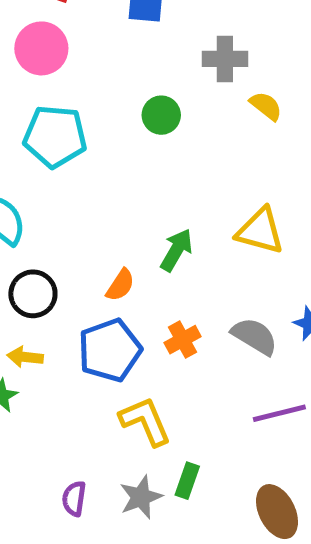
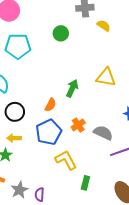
gray semicircle: (254, 336) -> (103, 133), moved
gray star: (141, 497) -> (19, 190), moved

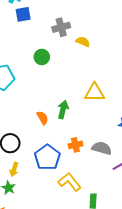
orange semicircle: (50, 105) -> (43, 118), moved, turned -48
orange cross: (78, 125) -> (75, 145), turned 32
yellow arrow: (14, 138) -> (14, 169), turned -64

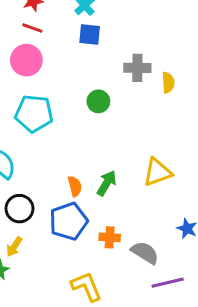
yellow semicircle: (83, 42) -> (168, 83), moved, turned 48
yellow triangle: (95, 93) -> (157, 172), turned -35
blue pentagon: (47, 157) -> (69, 221), moved

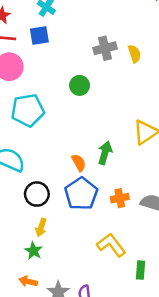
blue square: (90, 34) -> (39, 36), moved

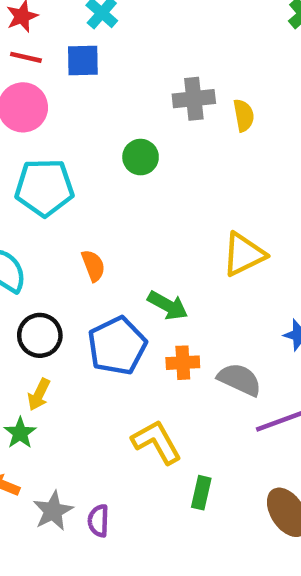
green arrow: (105, 153) -> (168, 305), moved, turned 95
orange semicircle: (79, 163) -> (93, 266), moved

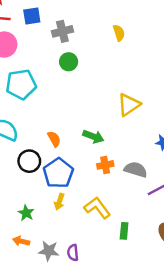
gray cross: (194, 99) -> (62, 31), moved
orange semicircle: (93, 266) -> (54, 139), moved
blue pentagon: (117, 346) -> (58, 173), moved
yellow arrow: (39, 395) -> (59, 202), moved
gray star: (53, 511) -> (49, 251), turned -30

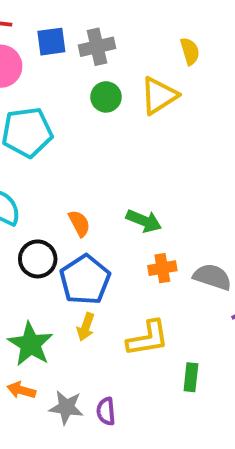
blue square: (32, 16) -> (51, 42), moved
yellow triangle: (129, 105) -> (159, 96), moved
yellow L-shape: (97, 208) -> (148, 338), turned 116
green star: (26, 213) -> (30, 344), size x1.6

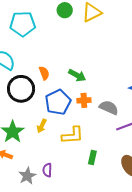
black circle: (38, 259) -> (21, 89), size x1.4
blue pentagon: (85, 280) -> (58, 102), moved
gray star: (66, 407) -> (27, 176), moved, turned 30

